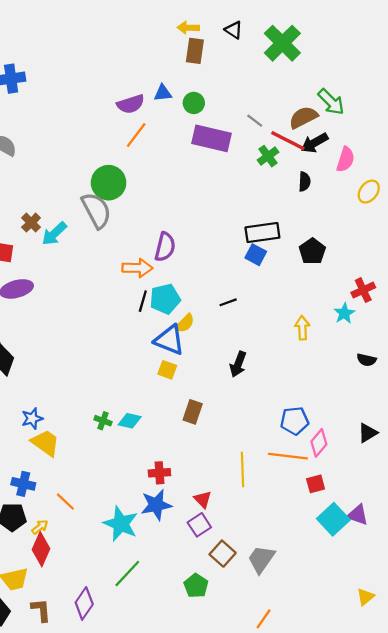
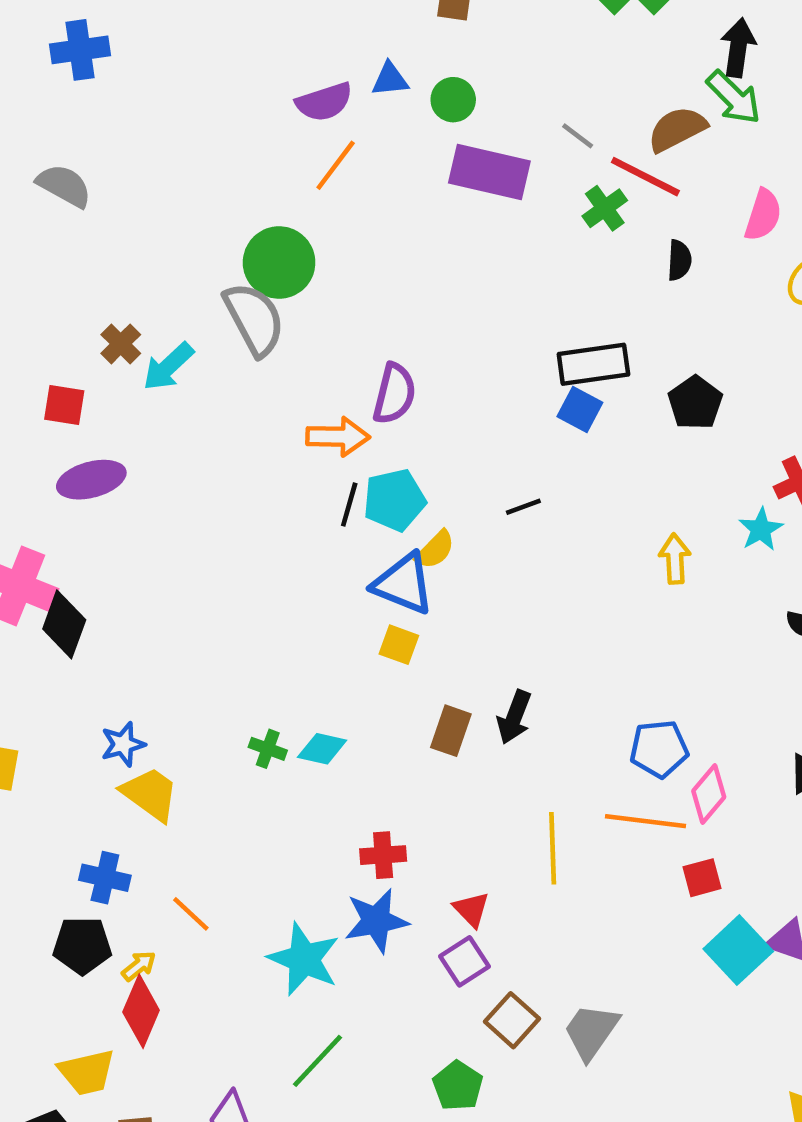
black arrow: (314, 143) -> (738, 48), moved, turned 128
black arrow: (238, 364) -> (514, 717), moved

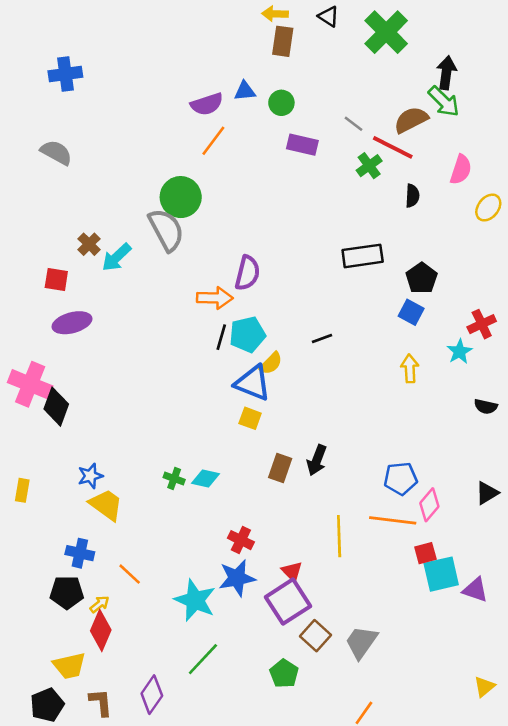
purple rectangle: (489, 172) -> (302, 145), size x0.7
blue square: (580, 410) -> (411, 312), moved
red cross: (383, 855) -> (241, 540), turned 30
cyan square: (738, 950) -> (441, 574), moved, turned 30
purple square: (465, 961) -> (288, 602), size x1.6

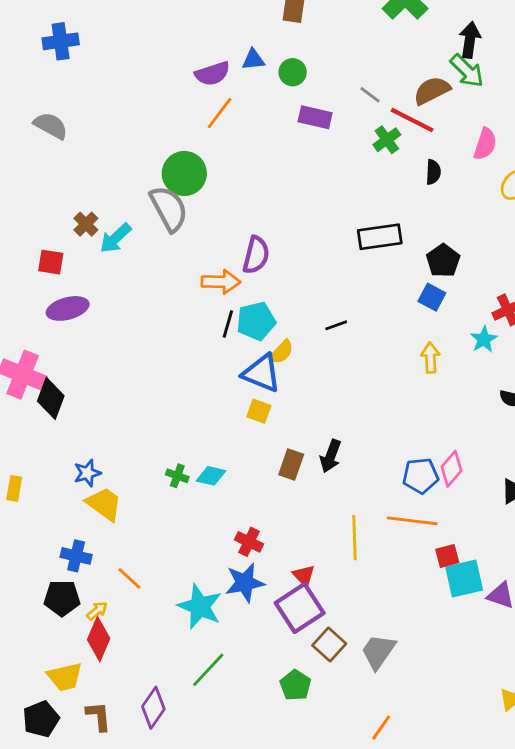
pink diamond: (429, 505) -> (451, 469), moved

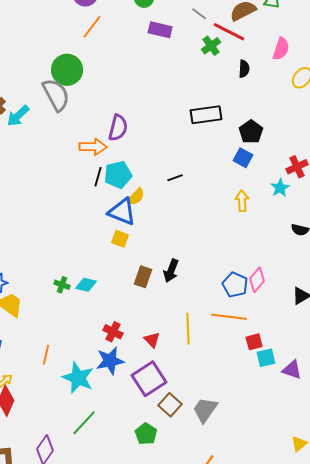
blue pentagon: (421, 476) -> (235, 285), turned 30
red triangle: (304, 576) -> (152, 340), moved
orange line: (129, 578) -> (46, 355), moved, turned 60
cyan square: (464, 578) -> (266, 358), size x0.7

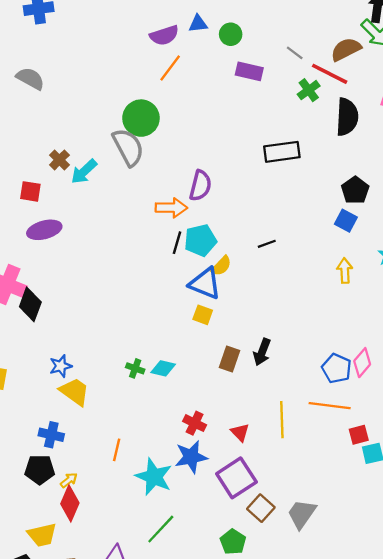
black semicircle: (244, 69) -> (347, 117), size x1.8
black rectangle: (206, 115) -> (282, 152), moved

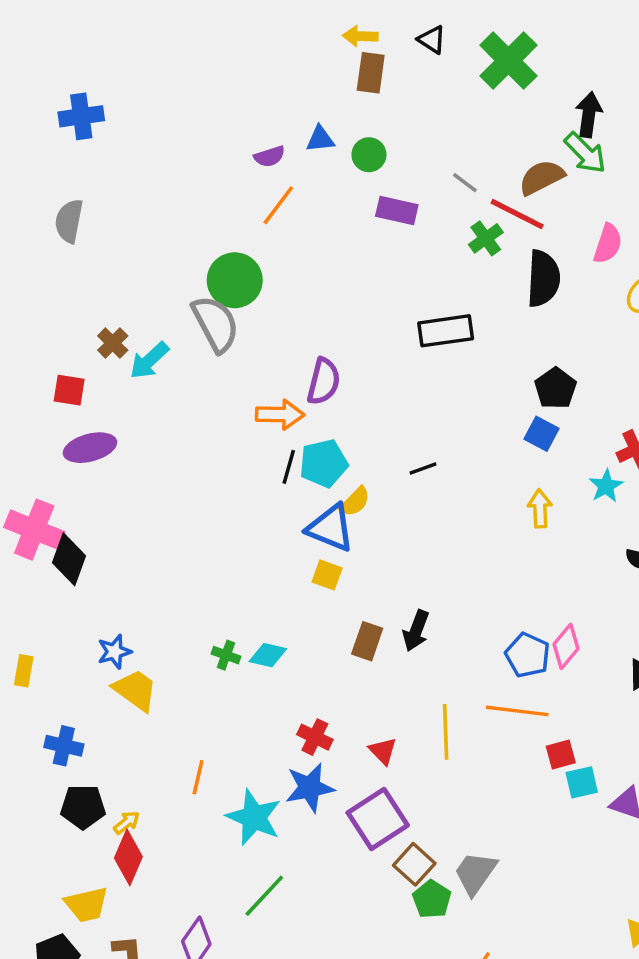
purple semicircle: (164, 35) -> (270, 156), size x0.7
gray semicircle: (30, 78) -> (69, 221), turned -108
blue cross: (51, 435) -> (64, 746), moved
green pentagon: (233, 542) -> (432, 899), moved

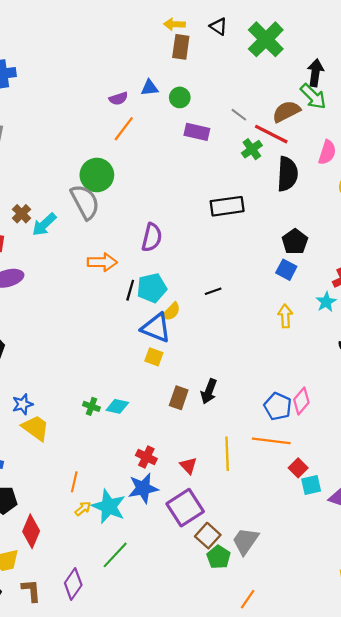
orange arrow: (280, 414) -> (102, 262), moved
red square: (561, 755) -> (298, 468), turned -30
yellow arrow: (127, 823) -> (83, 509), moved

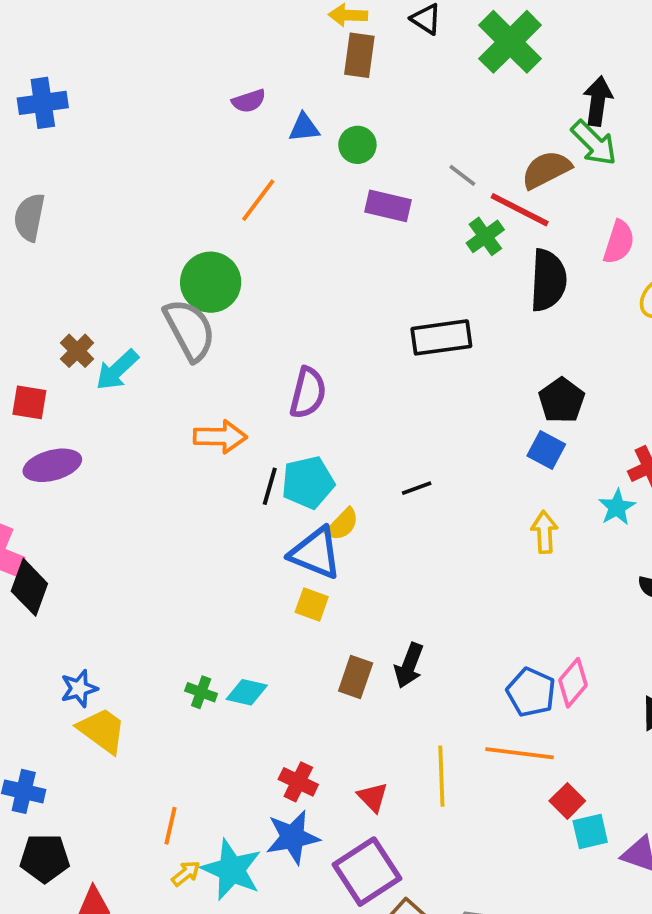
purple semicircle: (118, 99) -> (249, 101), moved

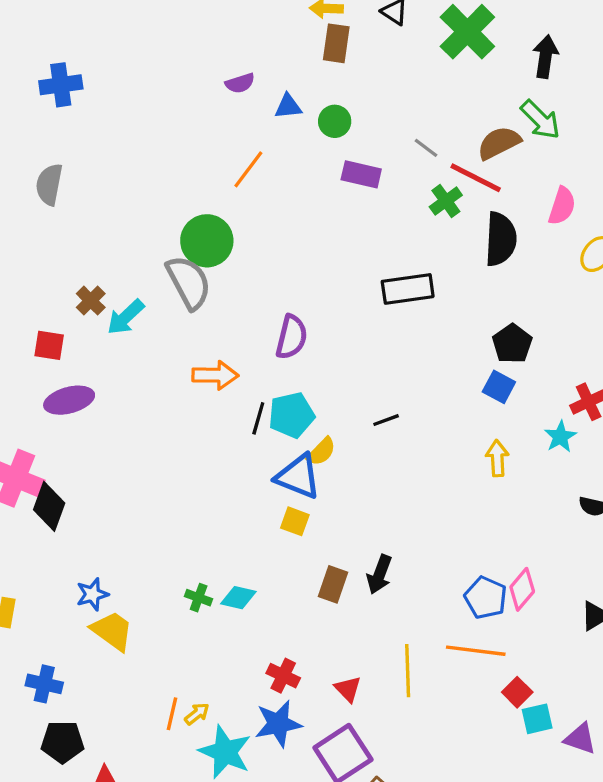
black arrow: (598, 101) -> (545, 57), moved
yellow arrow: (186, 873) -> (197, 714), moved

